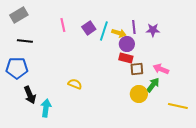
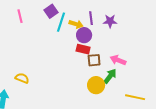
purple square: (89, 28) -> (51, 11), moved
yellow semicircle: (75, 84) -> (22, 78), moved

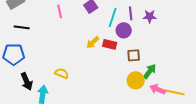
cyan line: (61, 22) -> (113, 17), moved
yellow arrow: (76, 24) -> (93, 42), moved, turned 120
red rectangle: (83, 49) -> (110, 44), moved
pink arrow: (118, 60) -> (158, 89), moved

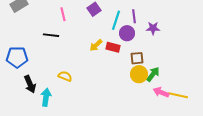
purple star: (150, 16) -> (153, 28), moved
black line: (22, 27) -> (51, 35), moved
yellow circle: (136, 80) -> (139, 74), moved

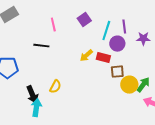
brown square: (137, 58) -> (117, 72), moved
yellow semicircle: (65, 76) -> (55, 87), turned 96
black arrow: (30, 84) -> (32, 95), moved

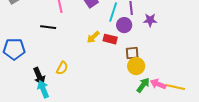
brown square: (117, 72) -> (132, 53), moved
green arrow: (143, 85) -> (143, 85), moved
cyan arrow: (36, 108) -> (43, 89), turned -30

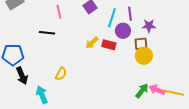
brown square: (132, 53) -> (141, 44), moved
yellow circle: (136, 66) -> (144, 56), moved
black arrow: (39, 76) -> (22, 76), moved

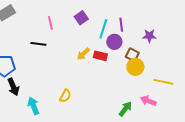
purple star: (149, 26) -> (149, 36), moved
brown square: (141, 44) -> (132, 55), turned 32
yellow semicircle: (61, 74) -> (65, 96), moved
green arrow: (142, 91) -> (125, 109), moved
yellow line: (174, 93) -> (163, 82), moved

